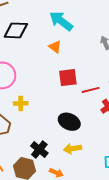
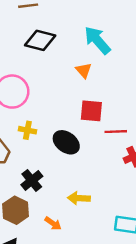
black ellipse: (69, 122) -> (66, 142), moved
black cross: (39, 149) -> (32, 180), moved

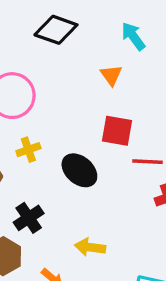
cyan arrow: (97, 40) -> (133, 36), size x0.7
yellow cross: (27, 130) -> (28, 150), turned -35

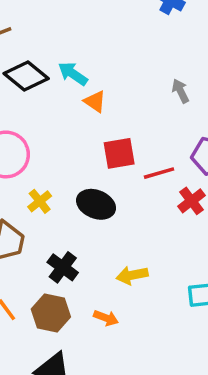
black diamond: (56, 30) -> (26, 76), turned 39
cyan arrow: (133, 36) -> (73, 74), moved

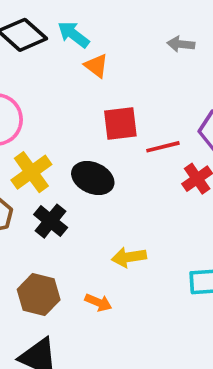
gray arrow: (180, 91) -> (181, 44), moved, turned -60
yellow cross: (40, 201) -> (31, 172), size x1.5
black cross: (63, 267) -> (51, 221), moved

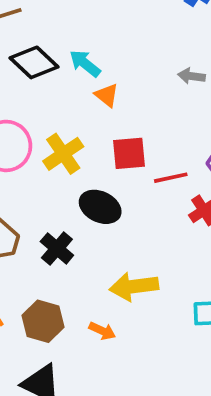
yellow cross: (31, 172) -> (63, 154), moved
yellow arrow: (129, 257) -> (134, 287), size x1.4

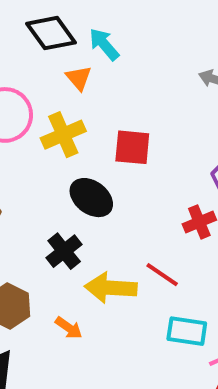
orange triangle: (107, 95) -> (79, 78), moved
red line: (171, 178) -> (162, 275), moved, turned 36
black cross: (57, 248) -> (64, 251), moved

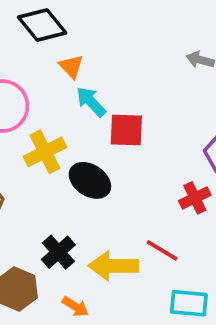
cyan arrow: (104, 44) -> (91, 102), moved
yellow cross: (63, 135) -> (45, 152), moved
black cross: (64, 251) -> (58, 252), moved

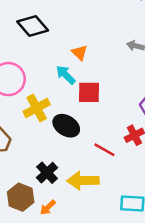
orange triangle: (71, 66) -> (80, 53), moved
red line: (162, 250) -> (104, 150), moved
orange arrow: (75, 307) -> (48, 207), moved, turned 105

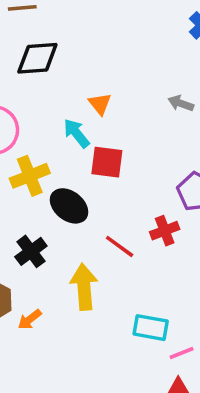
black diamond: (33, 26) -> (37, 58), turned -60
black cross: (47, 173) -> (31, 251), moved
yellow arrow: (83, 181) -> (84, 287), turned 80

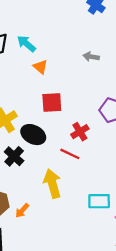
cyan arrow: (76, 133) -> (26, 44), moved
red cross: (165, 231) -> (80, 132), moved
black cross: (31, 251) -> (14, 156), moved

